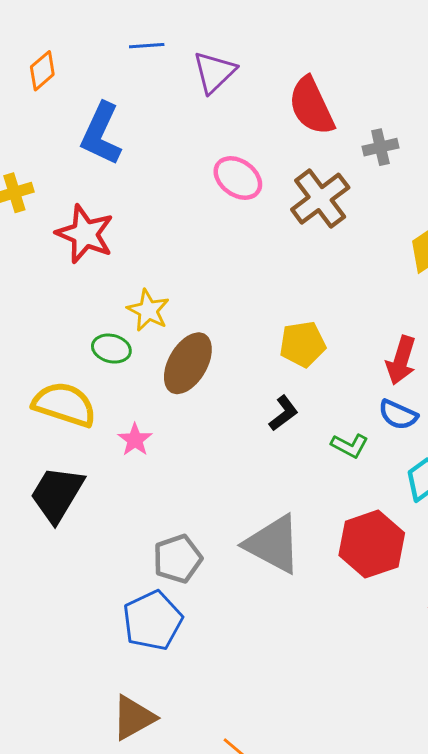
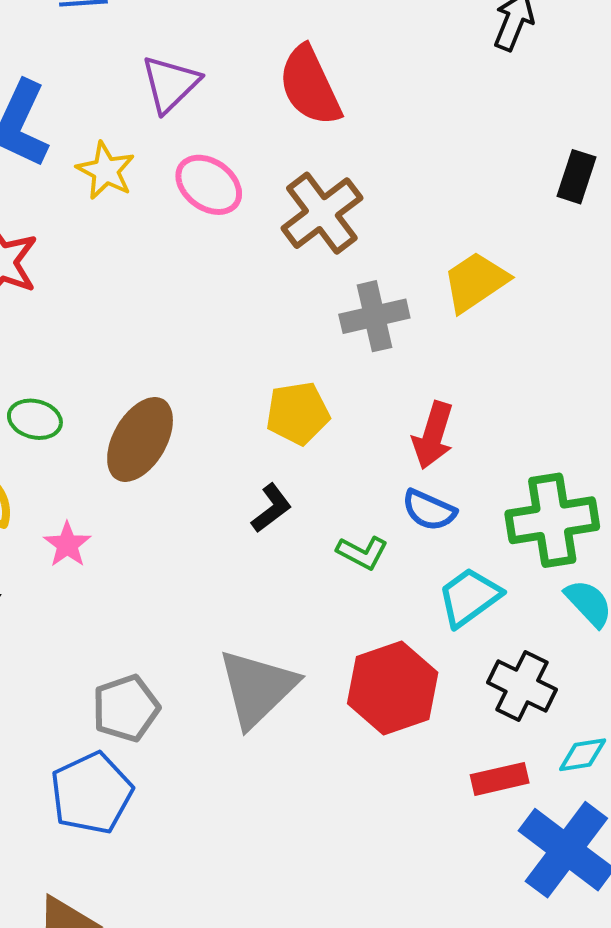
purple triangle: (214, 72) -> (170, 84), moved
gray cross: (380, 147) -> (374, 316), moved, size x1.4
yellow star: (148, 310) -> (106, 171), moved
gray triangle: (273, 544) -> (257, 688), turned 48

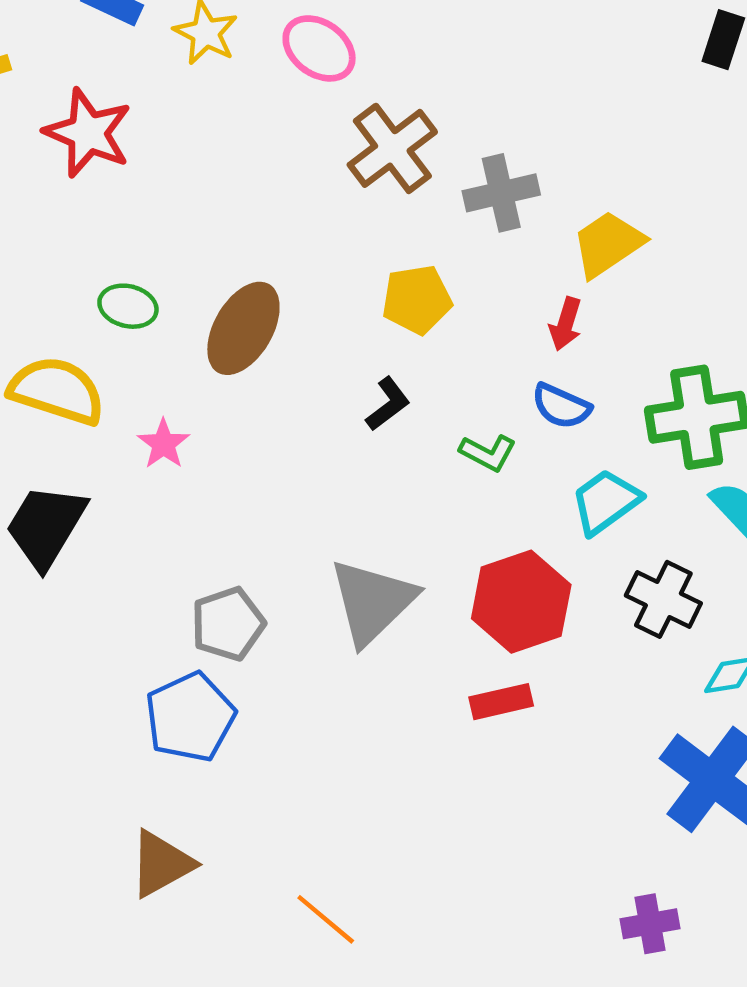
brown cross: (322, 213) -> (392, 148), moved
yellow trapezoid: (475, 282) -> (608, 244), moved
red arrow: (433, 435) -> (566, 324), size x0.7
red rectangle: (500, 779) -> (501, 702), moved

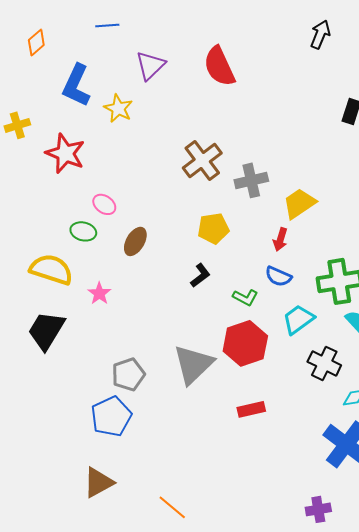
pink ellipse: (319, 48) -> (104, 204), moved, size x0.7
brown ellipse: (243, 328) -> (135, 241), size x0.7
red hexagon: (521, 602) -> (245, 343), moved

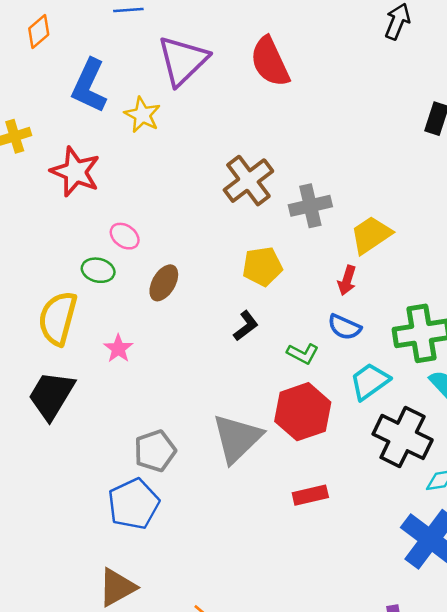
purple triangle: (150, 65) -> (183, 61), size x1.4
yellow semicircle: (51, 269) -> (58, 318), turned -93
black cross: (324, 363) -> (403, 437), size x1.4

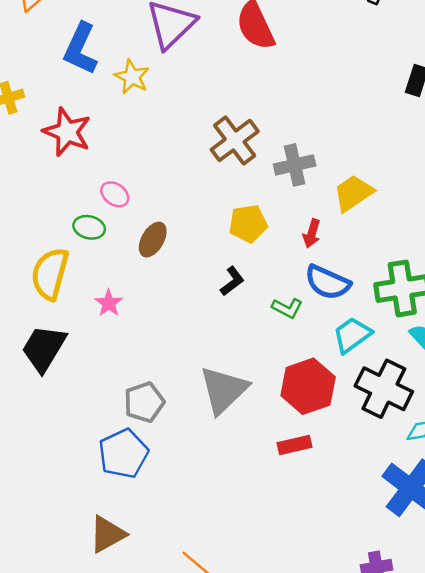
red arrow: (347, 280) -> (312, 233), moved
blue semicircle: (344, 327) -> (328, 282), size x1.4
red hexagon: (303, 412) -> (308, 386), moved

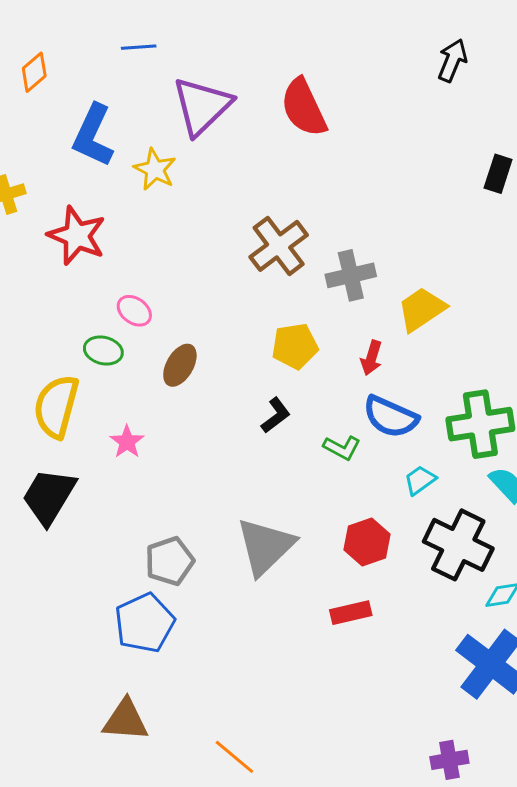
cyan trapezoid: (352, 335) -> (420, 480), size x0.7
red hexagon: (308, 386) -> (367, 542), size x0.7
brown triangle: (107, 534) -> (125, 720), turned 33

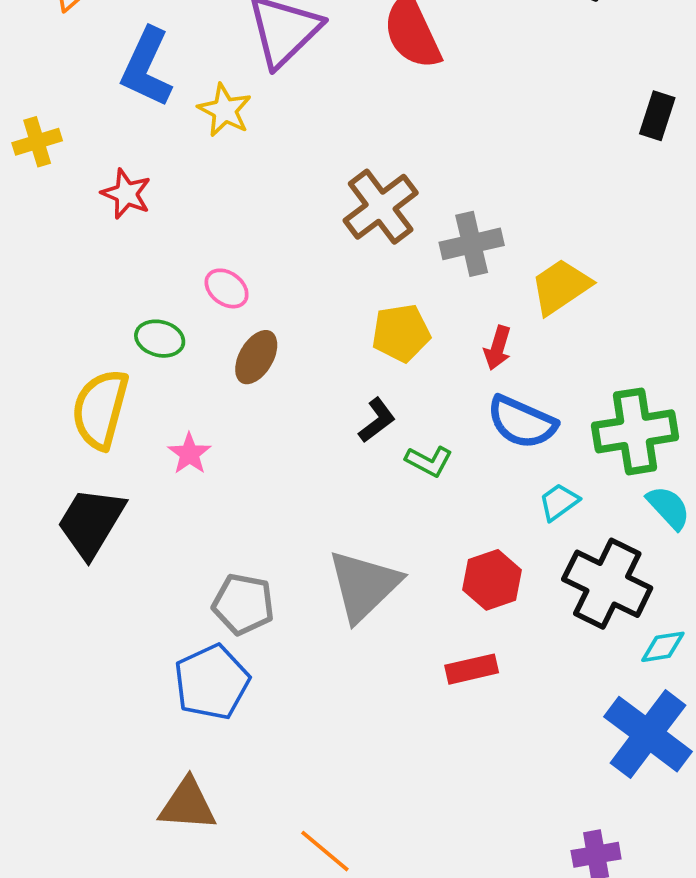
red star: (77, 236) -> (126, 194), size x0.7
pink ellipse: (134, 311) -> (227, 288), moved
green L-shape: (342, 448) -> (429, 461), moved
gray pentagon: (170, 561) -> (243, 604), turned 30

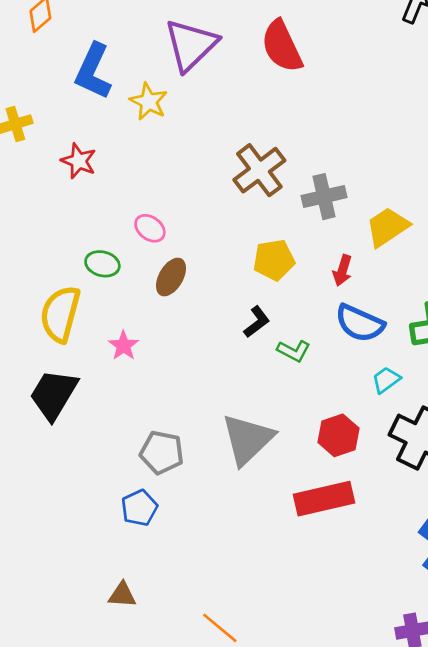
red rectangle: (472, 669) -> (324, 499), size x1.6
blue pentagon: (212, 682) -> (139, 508), size x0.7
brown triangle: (188, 805) -> (122, 595), size x0.7

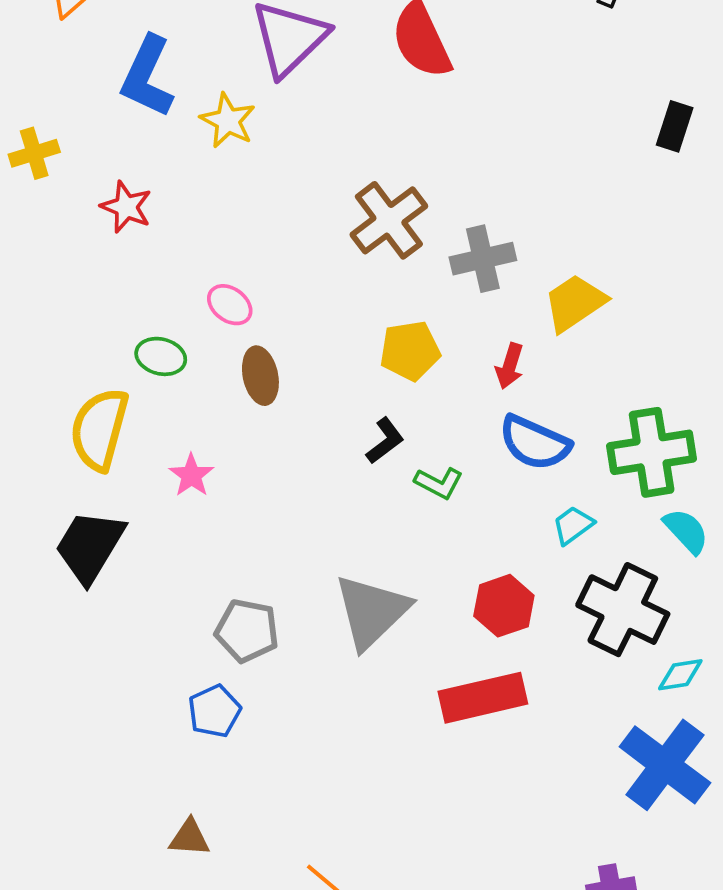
brown ellipse: (171, 277) -> (260, 376), turned -42

